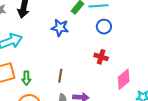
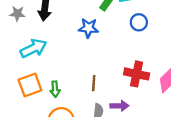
red cross: (101, 57) -> (137, 74), moved, size x1.5

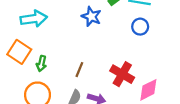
orange square: (30, 85) -> (19, 52), turned 35

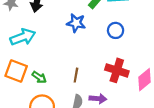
blue circle: (140, 27) -> (116, 30), moved
green arrow: (41, 63) -> (39, 77), turned -56

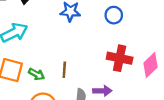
brown line: (76, 75) -> (64, 70), moved

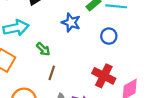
green arrow: (36, 74) -> (43, 49), moved

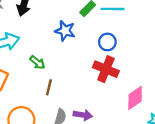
red cross: (104, 76) -> (106, 69), moved

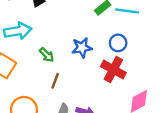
blue star: (65, 31) -> (82, 48), moved, turned -30

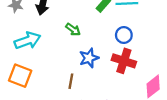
blue star: (82, 48) -> (89, 58), moved
green arrow: (47, 55) -> (73, 29), moved

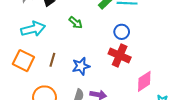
blue star: (89, 58) -> (81, 66), moved
brown line: (71, 81) -> (52, 60), moved

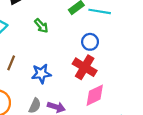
pink diamond: (144, 81) -> (95, 95), moved

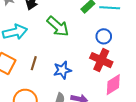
green arrow: (41, 26) -> (58, 26), size x1.6

